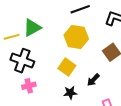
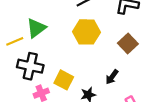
yellow square: (67, 67) -> (64, 80), moved

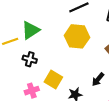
black cross: (30, 66) -> (30, 59), moved, size x0.6

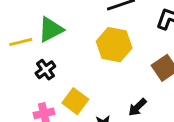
black cross: (30, 59) -> (45, 70), turned 32

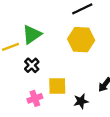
yellow square: (75, 101) -> (57, 86), turned -30

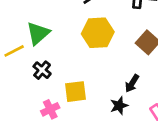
black star: (81, 101) -> (119, 106), moved

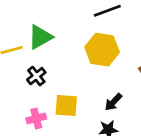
black arrow: (132, 83) -> (113, 102), moved

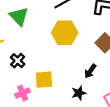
green triangle: (40, 37) -> (19, 16), moved, turned -36
black arrow: (113, 102) -> (90, 71), moved

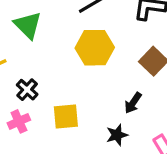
pink cross: (23, 93) -> (19, 121), moved

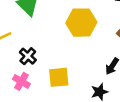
pink cross: (19, 121) -> (21, 81), turned -35

